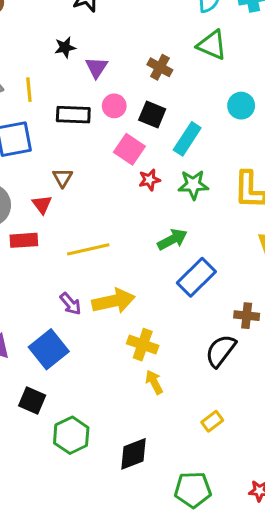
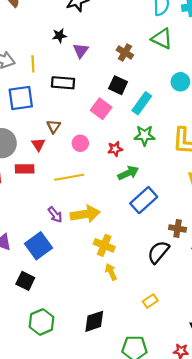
pink circle: (114, 106) -> (80, 143), moved
red star: (149, 180) -> (115, 149), moved
green hexagon: (71, 435) -> (42, 322), moved

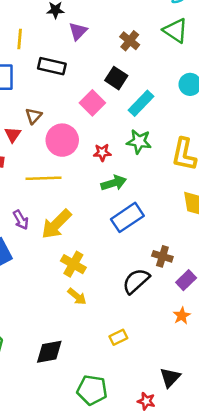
pink circle: (80, 143) -> (62, 140), size x1.6
yellow arrow: (85, 214) -> (56, 224), turned 136
yellow arrow: (111, 272) -> (77, 296), turned 147

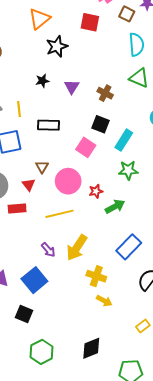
purple triangle: (78, 31) -> (72, 87), moved
red star: (102, 152) -> (96, 191), moved
blue rectangle: (127, 217) -> (129, 247), moved

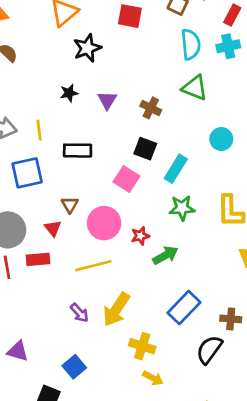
blue square: (34, 280) -> (74, 367), moved, size x0.7

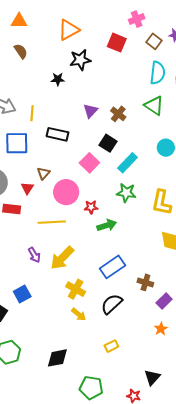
black star: (69, 93) -> (58, 79), moved
purple triangle: (107, 100) -> (90, 111), moved
black semicircle: (209, 350) -> (112, 304), moved

